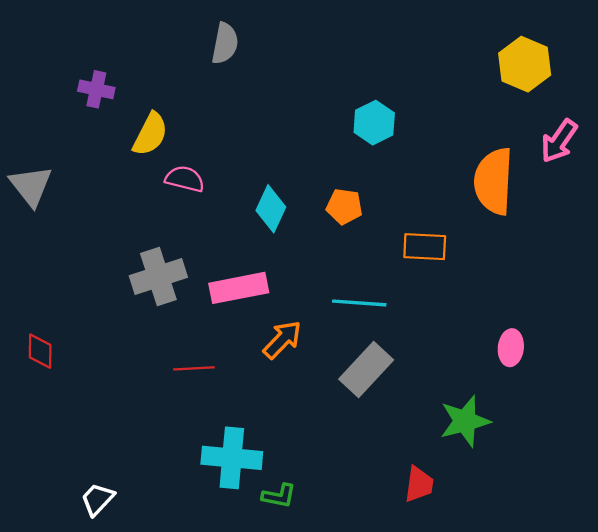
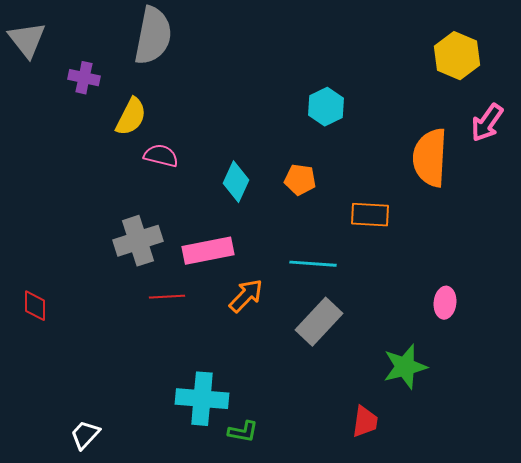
gray semicircle: (225, 43) -> (153, 36), moved, size x1.6
gray triangle: (31, 186) -> (27, 40), moved
red line: (194, 368) -> (167, 297), moved

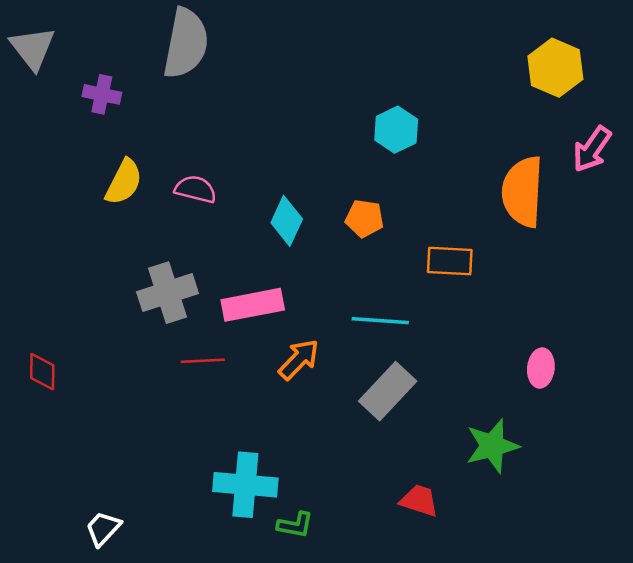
yellow semicircle: (131, 117) -> (124, 182), moved
red trapezoid: (365, 422) -> (419, 501), moved, turned -80

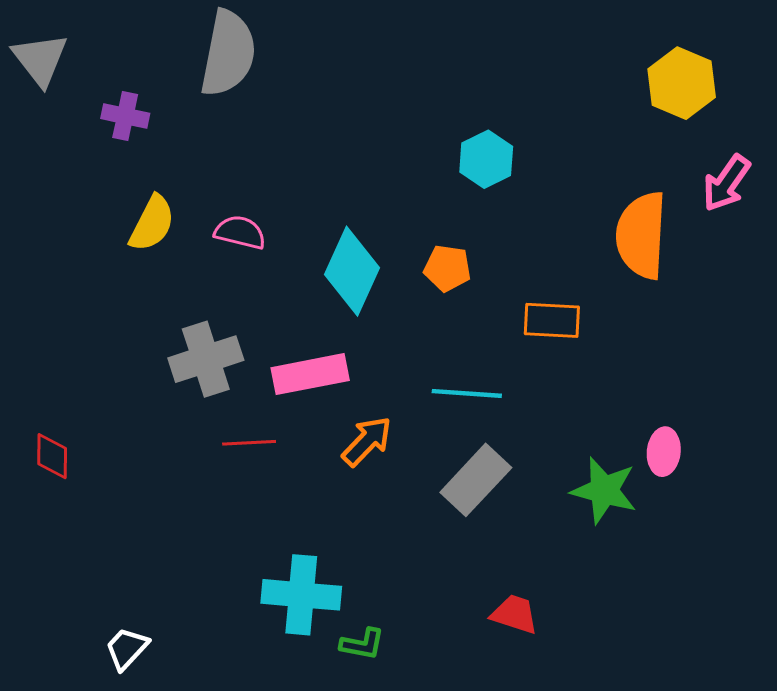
cyan diamond: (287, 221) -> (352, 271), size x1.4
green star: (492, 446) -> (604, 490), moved, turned 30

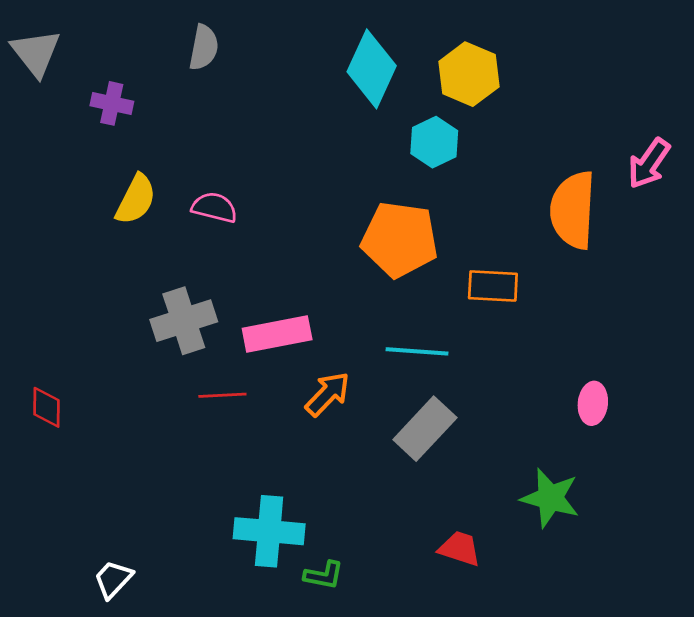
gray semicircle: (228, 53) -> (204, 47), size x0.6
yellow hexagon: (682, 83) -> (469, 74), moved
orange pentagon: (447, 268) -> (400, 239), size x1.8
cyan diamond: (352, 271) -> (372, 69), moved
green star: (604, 490) -> (550, 498), moved

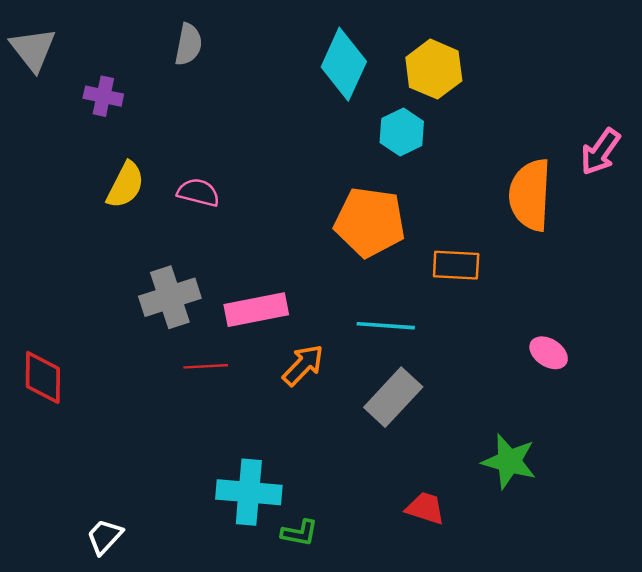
pink ellipse: (593, 403) -> (549, 353), moved, turned -63
red diamond: (46, 407) -> (43, 377), size x1.4

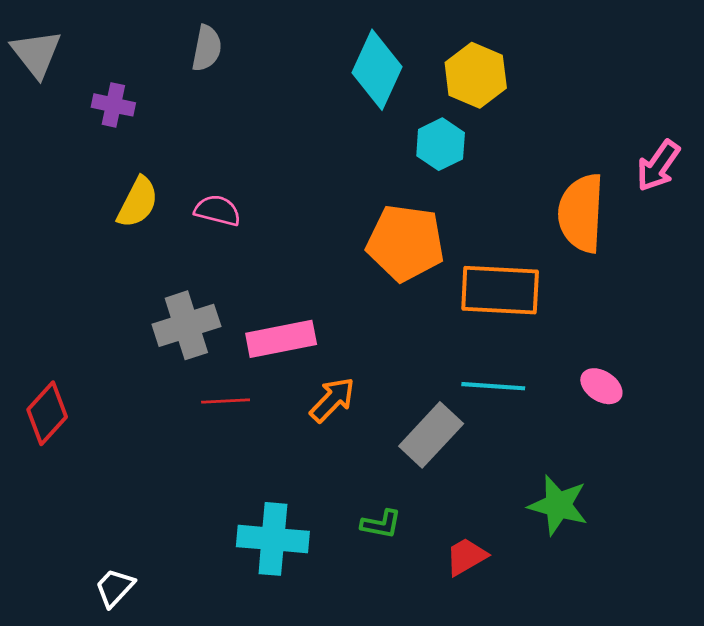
orange rectangle: (456, 265) -> (500, 290), size x1.5
cyan line: (386, 326) -> (493, 386), moved
red diamond: (43, 377) -> (47, 413), turned 42
red trapezoid: (425, 508) -> (466, 557), turned -48
green L-shape: (299, 533) -> (381, 524), moved

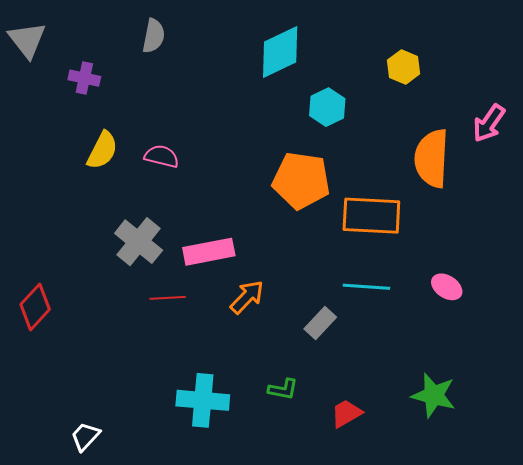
cyan diamond: (377, 70) -> (280, 52), turned 40
yellow hexagon: (476, 75) -> (404, 67), moved, size x0.7
gray cross: (186, 325) -> (139, 242), turned -33
gray rectangle: (431, 435) -> (320, 323), size x0.7
green star: (558, 505) -> (434, 395), moved

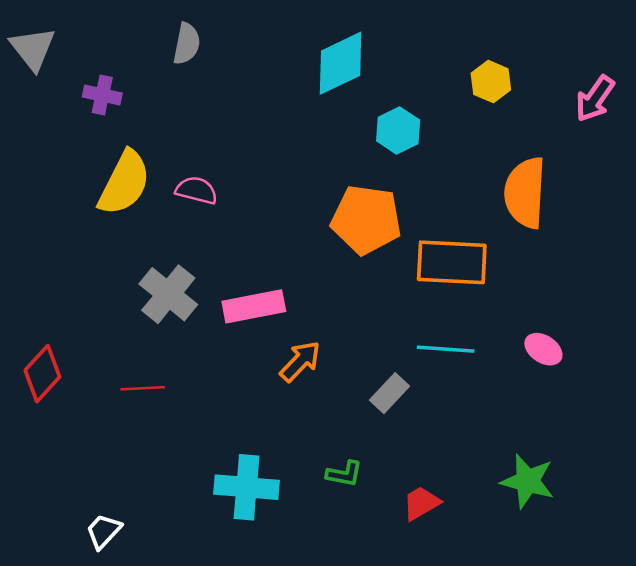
pink arrow: (489, 123) -> (595, 99), moved
yellow semicircle: (102, 150) -> (124, 183), size x1.4
red line: (168, 298) -> (143, 388), moved

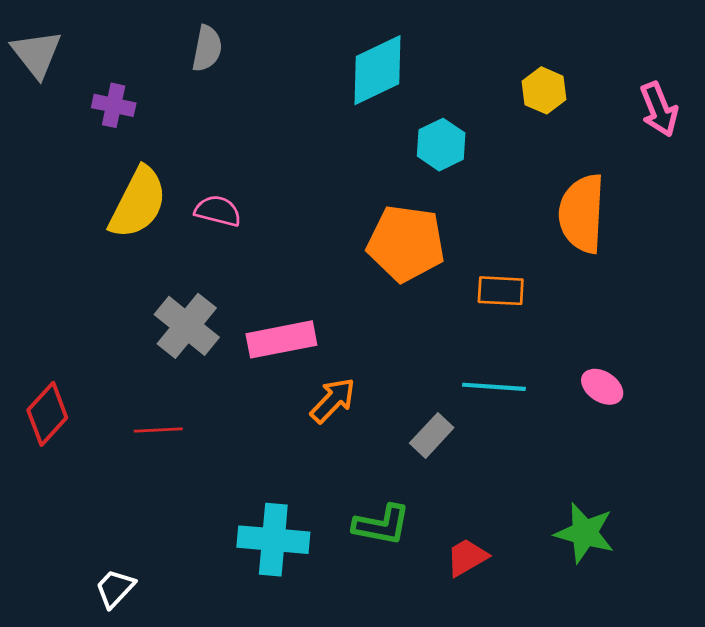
pink arrow: (595, 99) -> (659, 109), turned -57
orange rectangle: (452, 262) -> (501, 291), size x0.6
green L-shape: (344, 474) -> (382, 525), size x1.4

